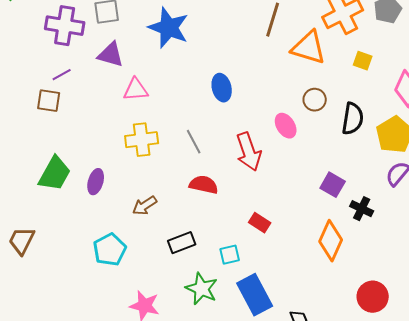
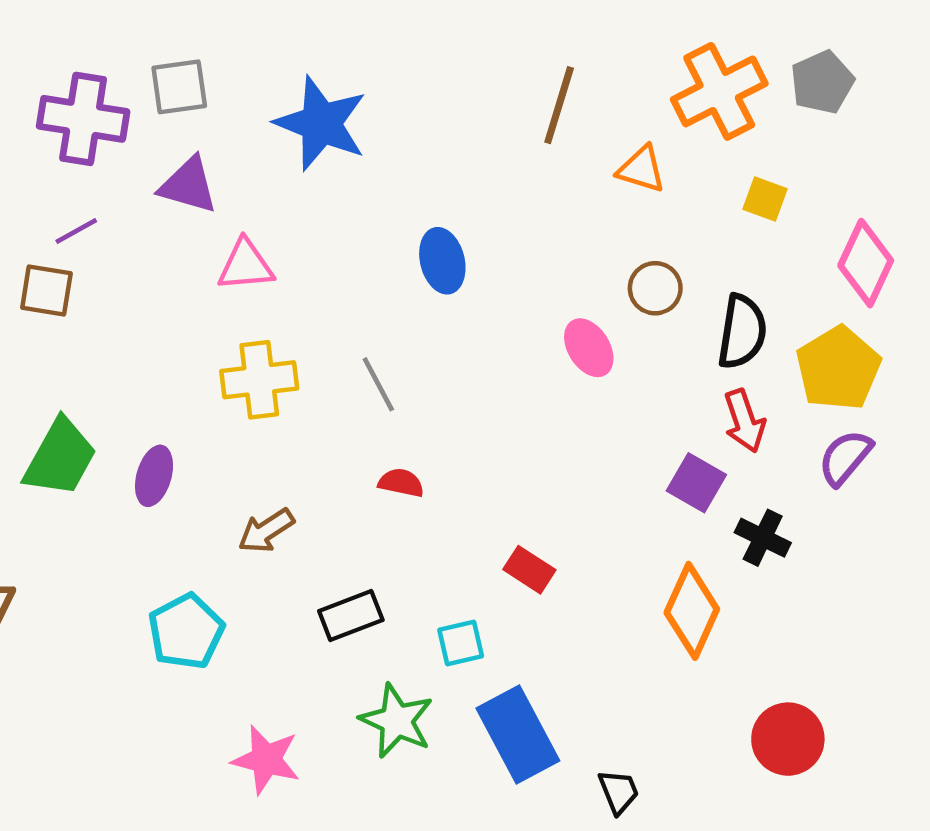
orange triangle: (309, 48) -> (641, 169), size x0.6
red arrow: (249, 152) -> (744, 421), moved, size x0.7
red semicircle: (204, 185) -> (401, 483), size x0.7

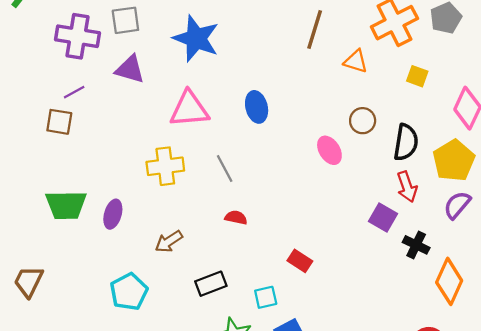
pink triangle: (246, 265) -> (189, 109), moved, size x1.4
green trapezoid: (60, 458) -> (66, 205), turned 60
orange diamond: (692, 611) -> (449, 281), moved

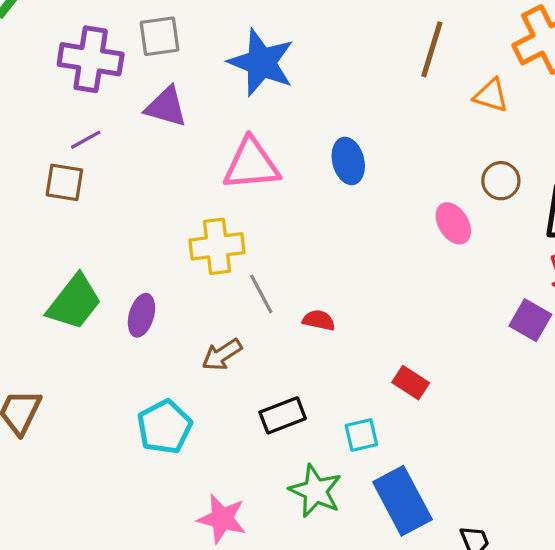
gray line: (225, 169) -> (261, 294), moved
green trapezoid: (66, 205) -> (74, 302), turned -51

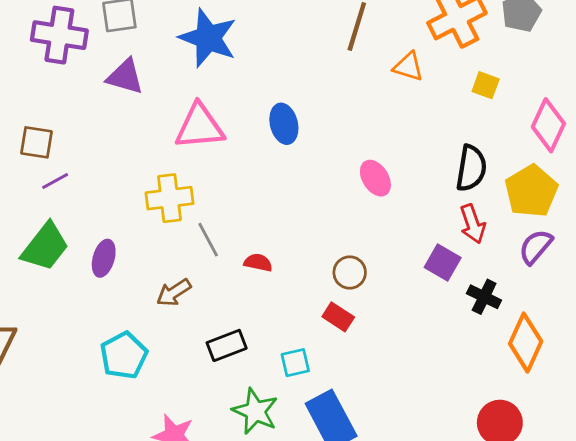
purple line: (86, 140) -> (55, 181), moved
brown circle: (501, 181) -> (350, 273), moved

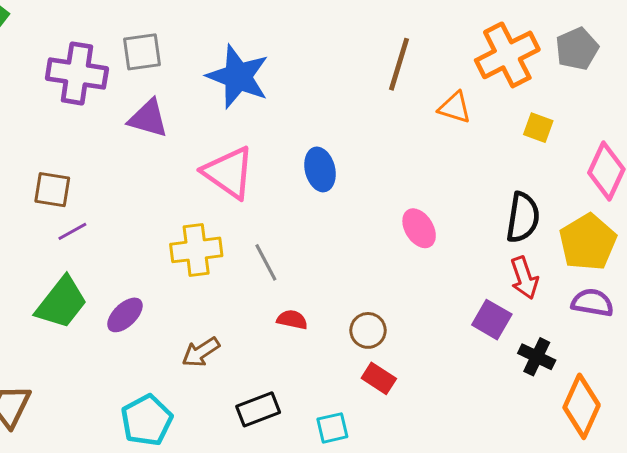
pink triangle: (200, 127) -> (229, 173), turned 40
gray line: (208, 240) -> (266, 262), moved
purple semicircle: (536, 247) -> (592, 303), turned 60
purple ellipse: (104, 258) -> (125, 315), turned 30
brown circle: (350, 273) -> (368, 330), moved

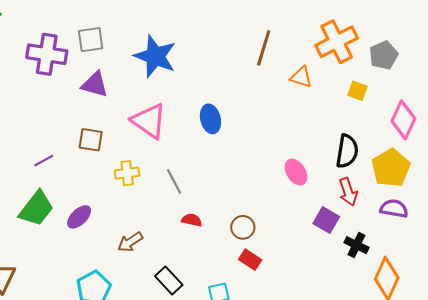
gray pentagon: (577, 49) -> (384, 55), moved
brown square: (52, 190) -> (91, 140), moved
pink ellipse: (419, 228) -> (296, 172), moved
yellow cross: (196, 250) -> (127, 173), size x0.7
black rectangle: (258, 409) -> (169, 281), turned 68

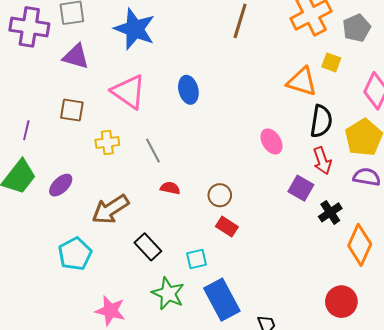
orange triangle: (301, 77) -> (302, 82), moved, size x1.4
purple line: (44, 161) -> (26, 130), turned -48
brown arrow: (130, 242) -> (110, 209), size x1.5
black cross: (356, 245) -> (330, 212), turned 30

